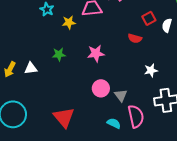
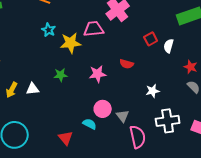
yellow star: (69, 22) -> (71, 43), size x1.5
red semicircle: (135, 38) -> (127, 64), moved
red triangle: (64, 117) -> (66, 138), size x0.7
cyan semicircle: (114, 123) -> (90, 124), moved

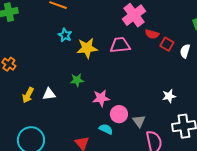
pink trapezoid: (94, 29) -> (120, 45), moved
red square: (151, 39) -> (167, 44), turned -32
red semicircle: (127, 64) -> (152, 34), moved
pink star: (98, 74) -> (101, 98), moved

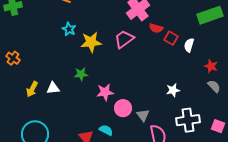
pink trapezoid: (120, 45) -> (124, 39), turned -30
cyan semicircle: (106, 129) -> (106, 130), moved

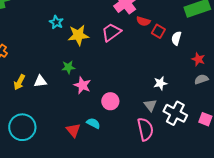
gray semicircle: (214, 86) -> (201, 79), turned -64
pink star: (105, 92) -> (82, 85), moved, turned 30
gray triangle: (143, 115) -> (150, 105), moved
white cross: (188, 120) -> (175, 113), turned 35

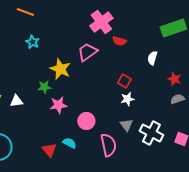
red square: (158, 31) -> (124, 81), moved
yellow star: (78, 35) -> (60, 69), moved, turned 30
white star: (160, 83) -> (127, 99), moved
pink star: (82, 85) -> (58, 105), turned -30
pink semicircle: (145, 129) -> (108, 145), moved

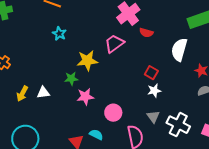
white semicircle: (152, 58) -> (179, 50), size x1.6
yellow star: (60, 69) -> (87, 61), turned -30

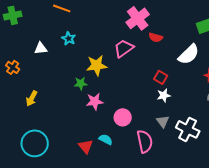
white semicircle: (179, 50) -> (189, 54), turned -150
white triangle: (43, 93) -> (41, 48), moved

